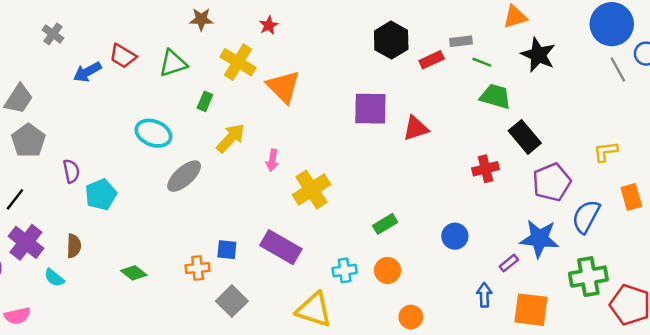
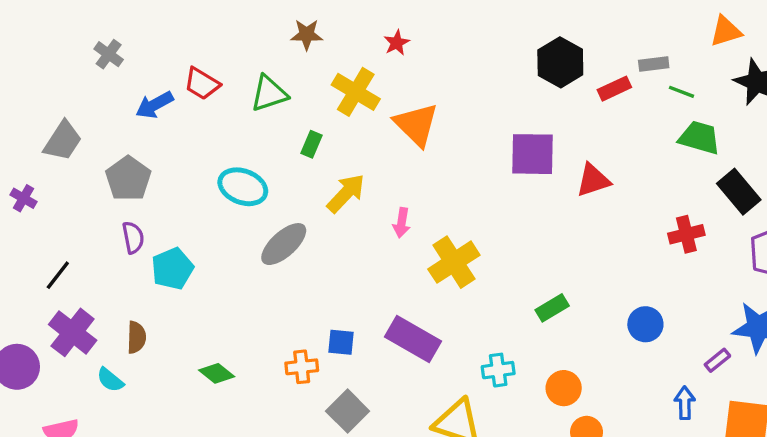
gray pentagon: (28, 141) -> (128, 179), moved
orange circle: (387, 270) -> (564, 388), moved

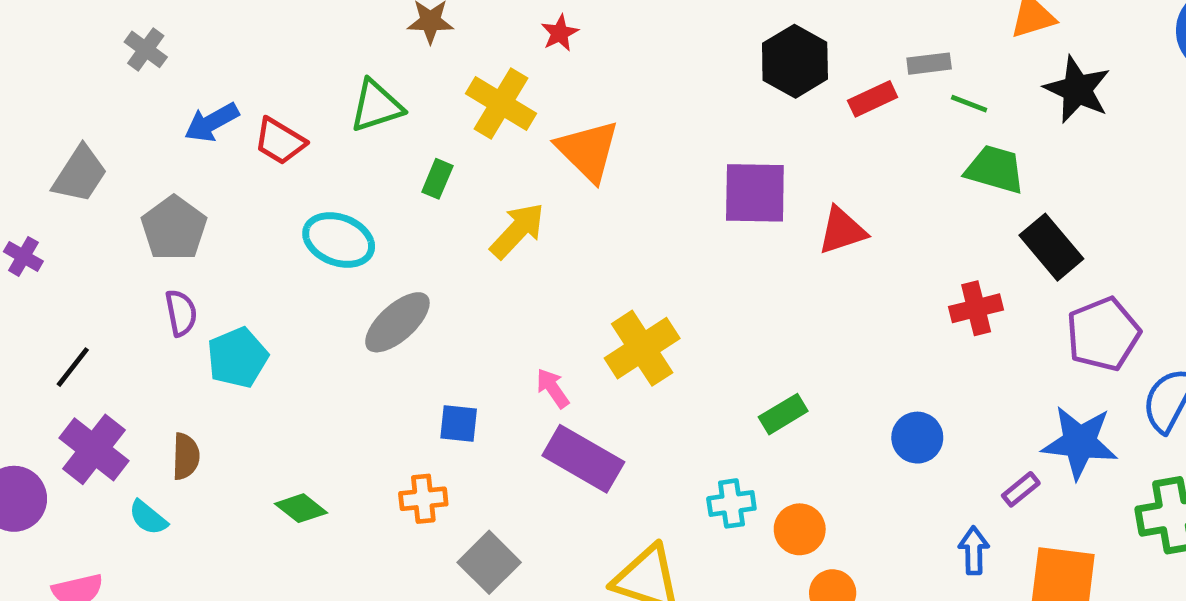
red trapezoid: (202, 84) -> (280, 141), moved
yellow arrow: (346, 193) -> (517, 231), moved
pink arrow: (402, 223) -> (553, 388), moved, turned 136
blue square: (341, 342) -> (459, 423), moved
cyan cross: (498, 370) -> (731, 503), moved

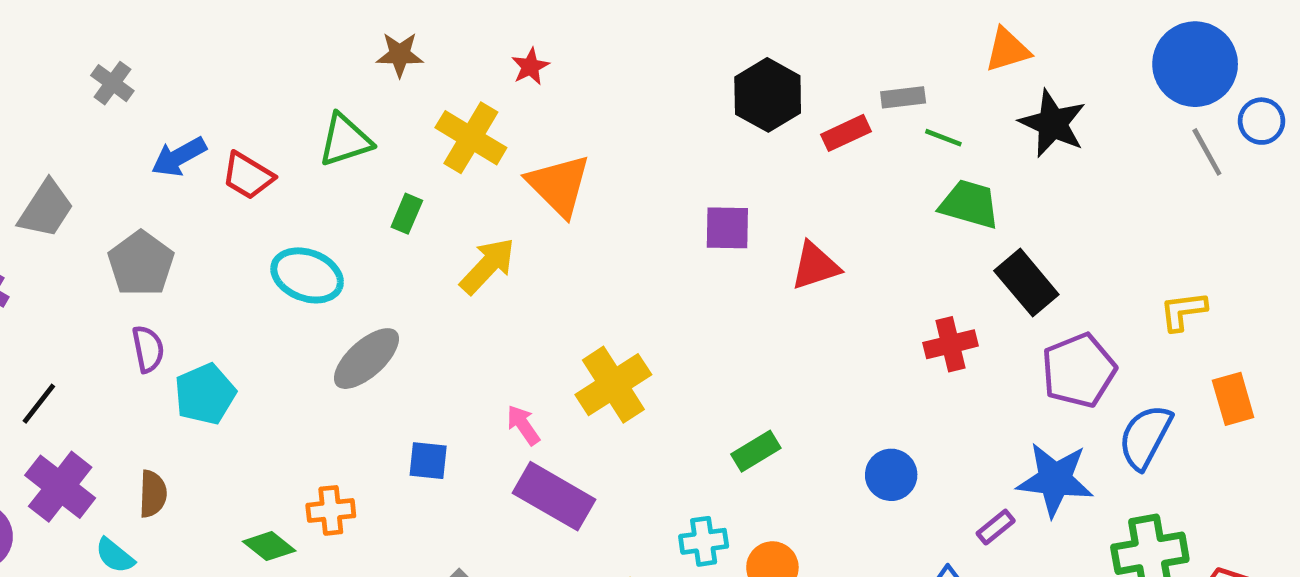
purple square: (755, 193) -> (727, 228), size x0.7
orange cross: (423, 499) -> (331, 510), moved

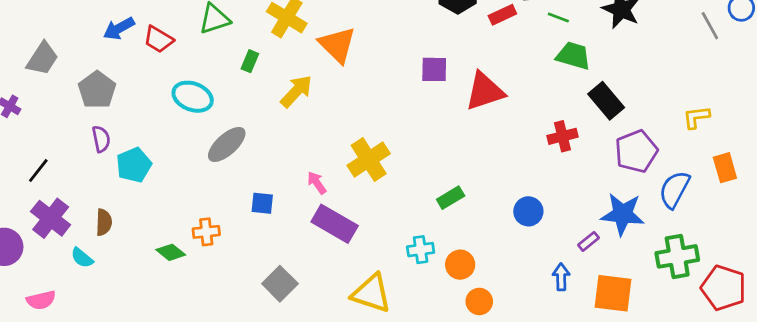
red triangle: (815, 266) -> (485, 91), size x1.4

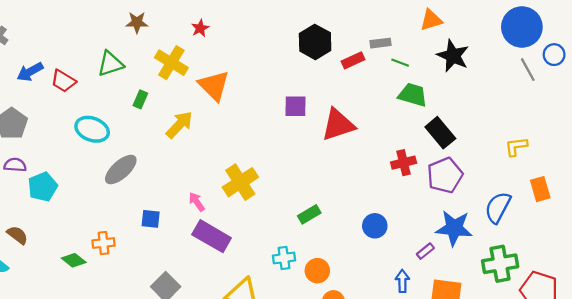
purple semicircle: (101, 139) -> (15, 165), turned -75
purple pentagon: (636, 151) -> (445, 175), moved
brown semicircle: (104, 222) -> (17, 235), turned -55

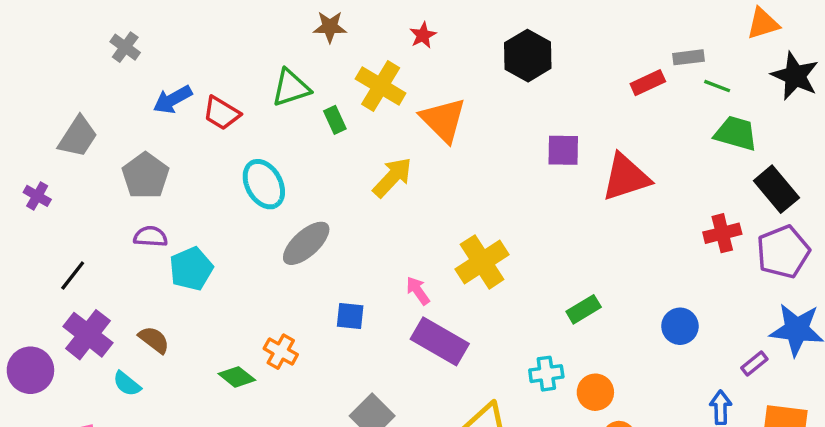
black hexagon: (315, 42) -> (528, 56), moved
green rectangle: (140, 99) -> (335, 120), moved, turned -48
cyan ellipse: (92, 129) -> (264, 184), turned 40
orange cross: (104, 243) -> (281, 352), turned 35

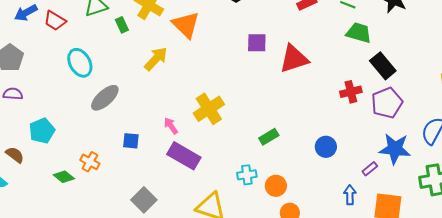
cyan pentagon: (191, 269) -> (42, 131), moved

